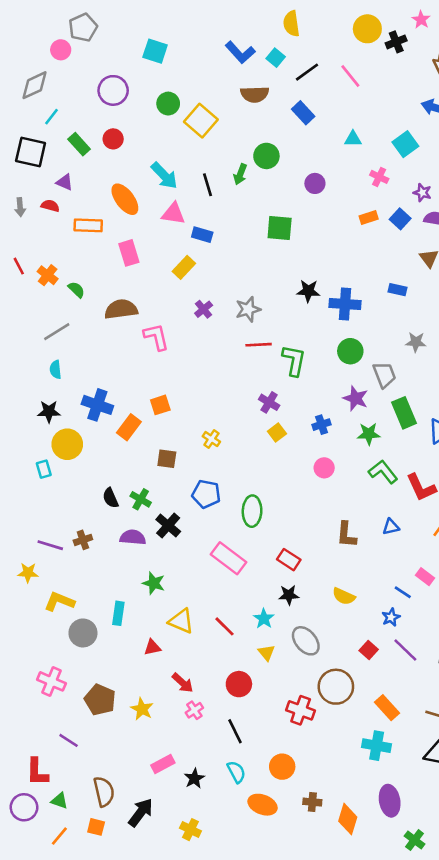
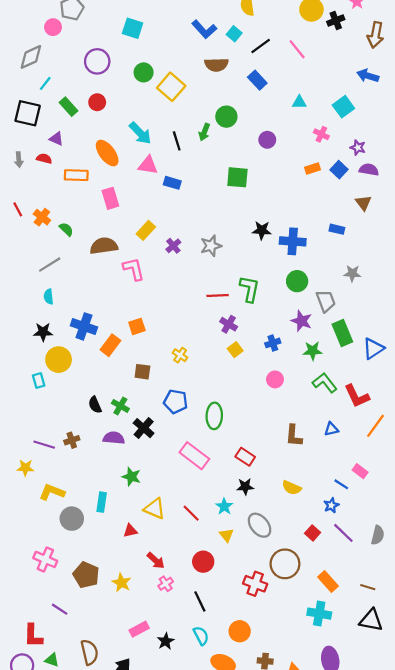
yellow rectangle: (184, 267) -> (146, 230), moved
red line: (259, 345) -> (218, 296), moved

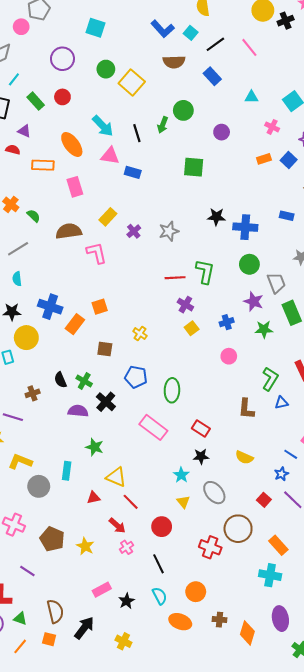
green L-shape: (325, 383) -> (270, 379), moved, turned 70
brown cross: (72, 440) -> (33, 393), moved
red line: (191, 513) -> (131, 502), moved

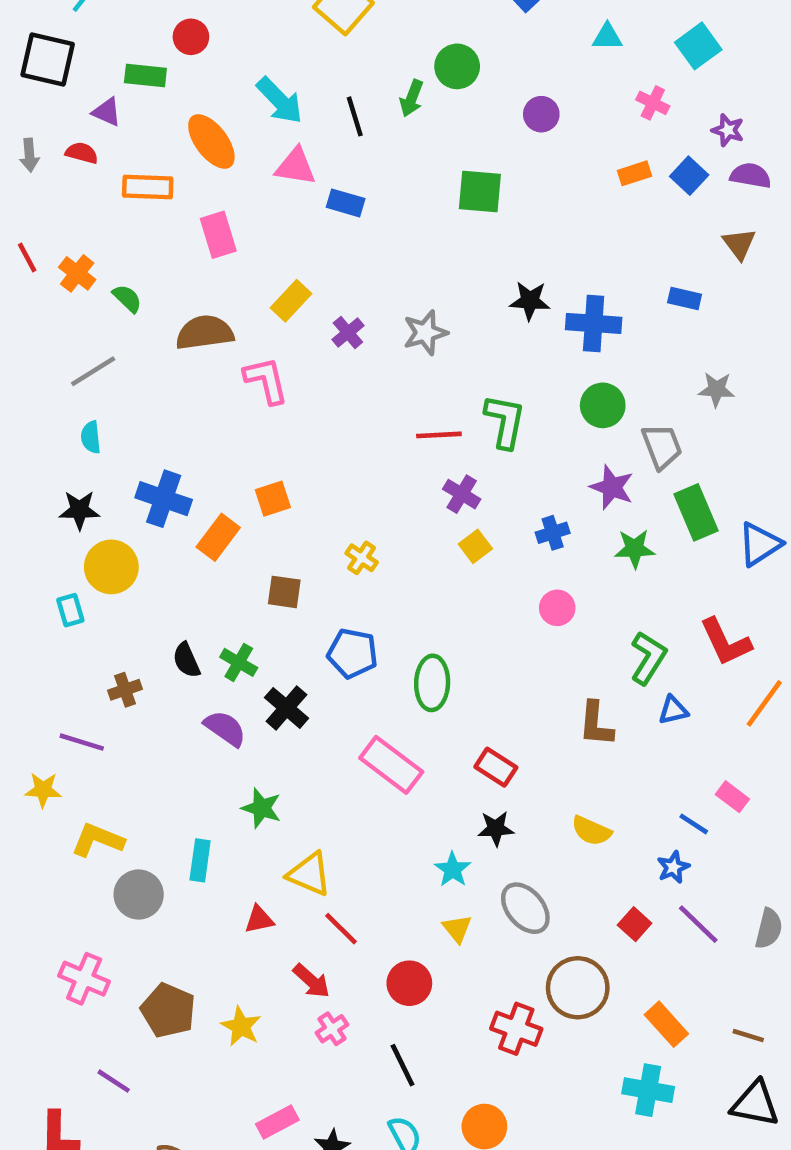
green rectangle: (36, 101) -> (145, 76), moved, turned -42
purple semicircle: (78, 411) -> (225, 728), turned 30

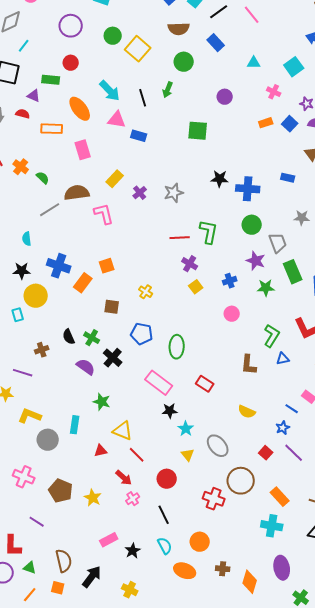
green circle: (457, 66) -> (184, 62), moved
gray line: (93, 371) -> (50, 210), moved
black star: (496, 829) -> (170, 411), moved

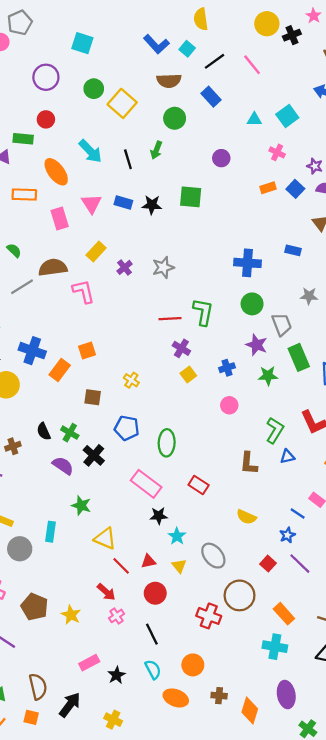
cyan square: (294, 67) -> (287, 116), moved
pink triangle: (117, 120) -> (91, 204), moved, turned 48
black star: (220, 179) -> (152, 205), moved
red triangle: (101, 451) -> (148, 561), moved

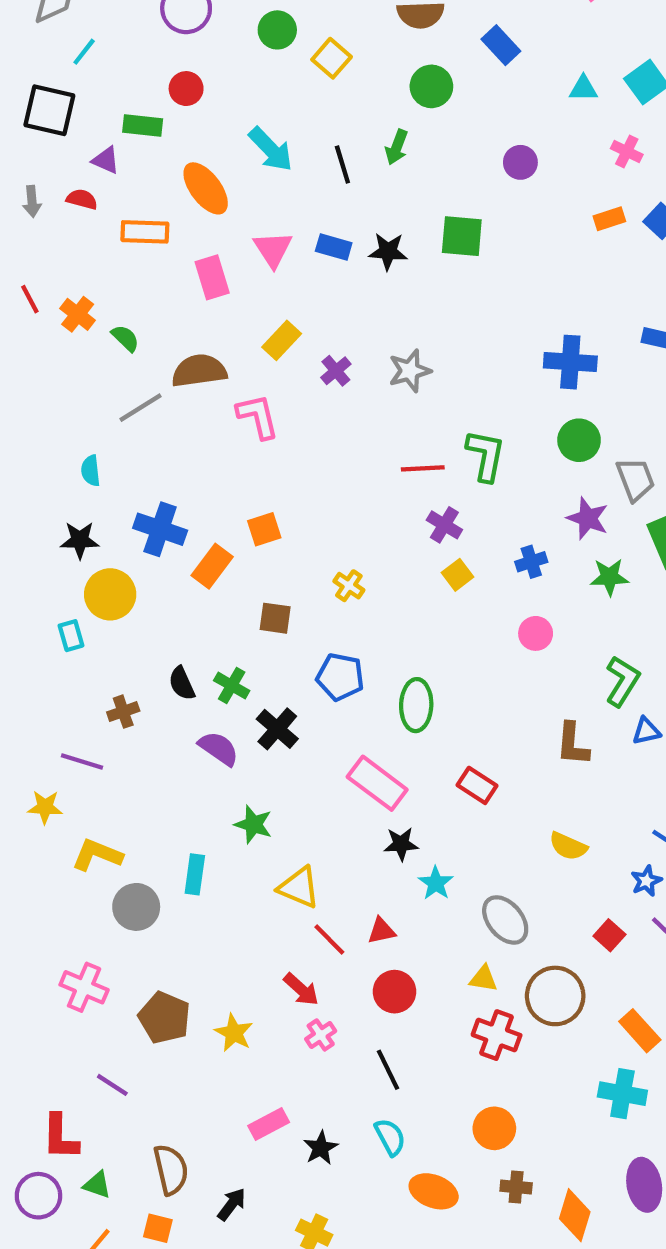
yellow square: (122, 103) -> (332, 58), size x0.7
yellow triangle: (179, 566) -> (484, 979), moved, turned -42
orange circle: (193, 665) -> (494, 1128), moved
black arrow: (70, 705) -> (232, 1204), size x0.7

